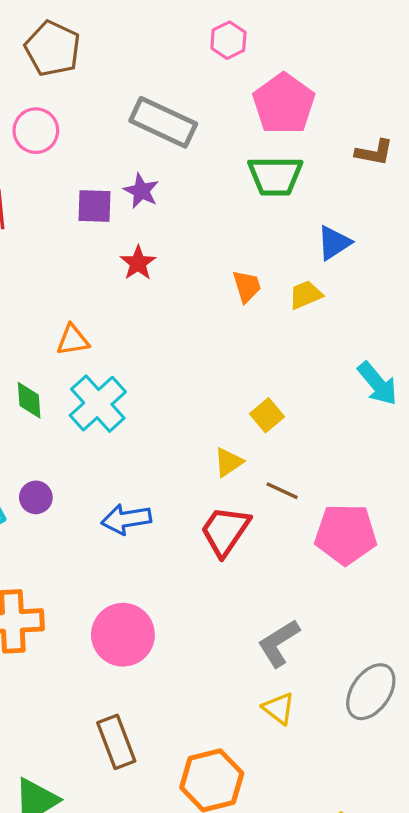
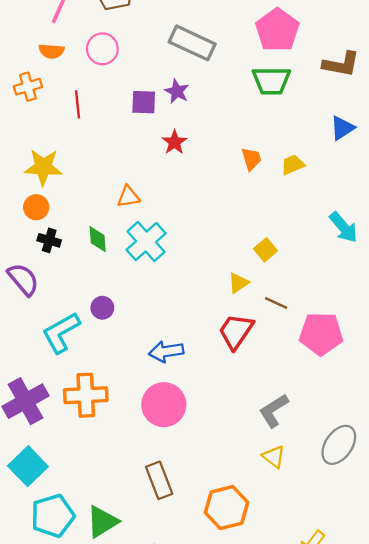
brown L-shape: (374, 152) -> (341, 64), size x1.4
blue triangle: (334, 243) -> (342, 128), moved
blue arrow: (126, 519) -> (166, 351), moved

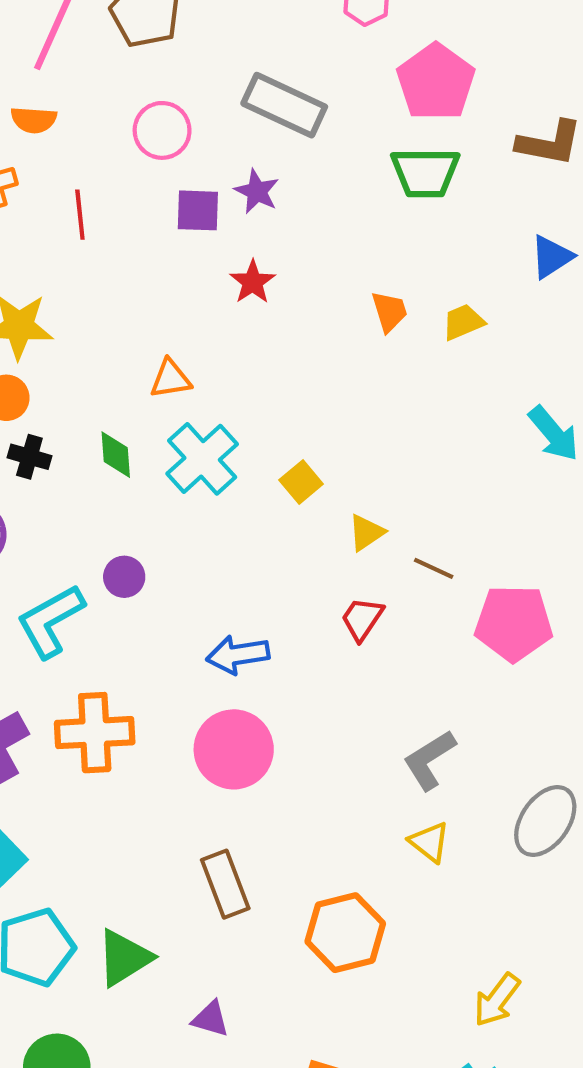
pink circle: (102, 49) -> (162, 130), moved
yellow square: (266, 250) -> (301, 482), moved
red trapezoid: (236, 331) -> (362, 619), size x0.7

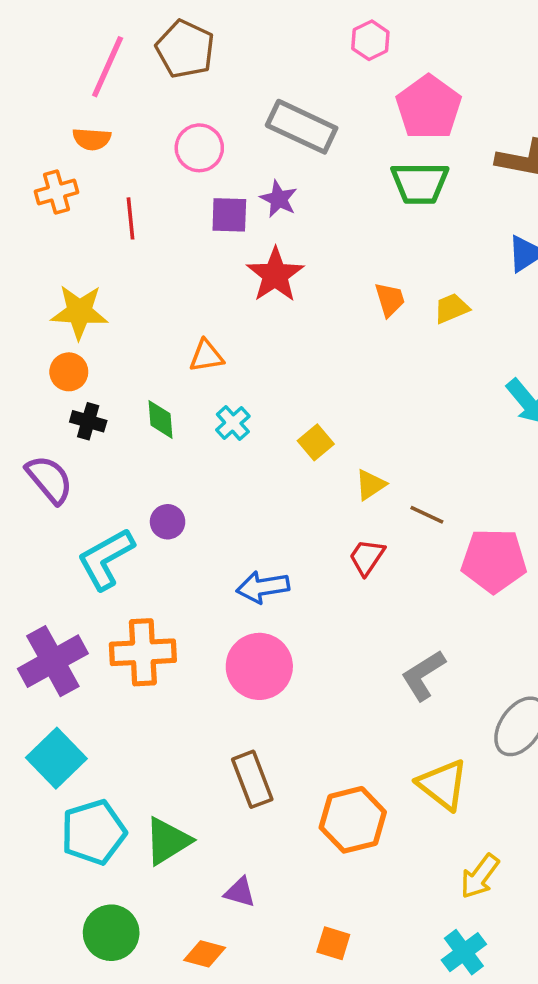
red star: (253, 282) -> (275, 275), size x1.5
cyan cross: (202, 459) -> (233, 423), size x0.6
yellow triangle: (429, 842) -> (443, 785), moved, size x1.5

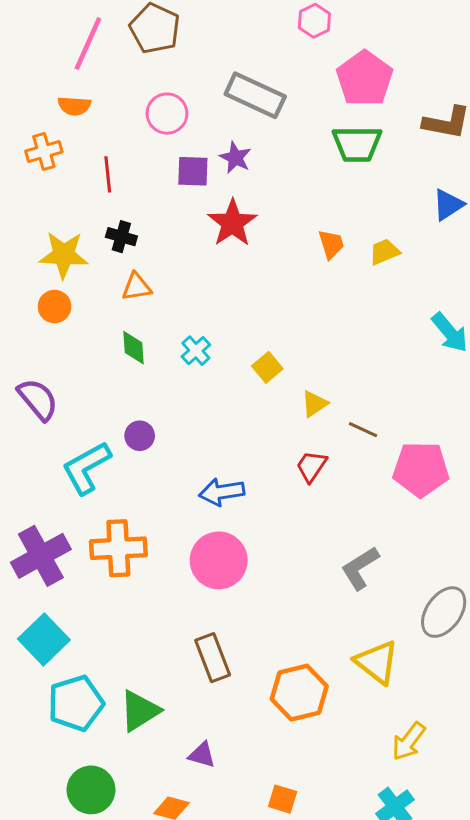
orange triangle: (206, 356) -> (137, 287), moved
black cross: (88, 421) -> (121, 237), moved

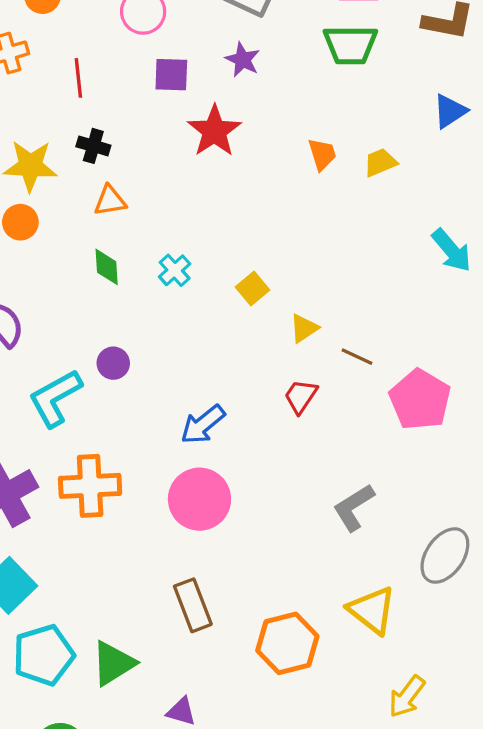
purple star: (235, 158) -> (243, 60), moved
pink pentagon: (421, 469) -> (420, 400), turned 30
blue arrow: (222, 492) -> (203, 425), turned -30

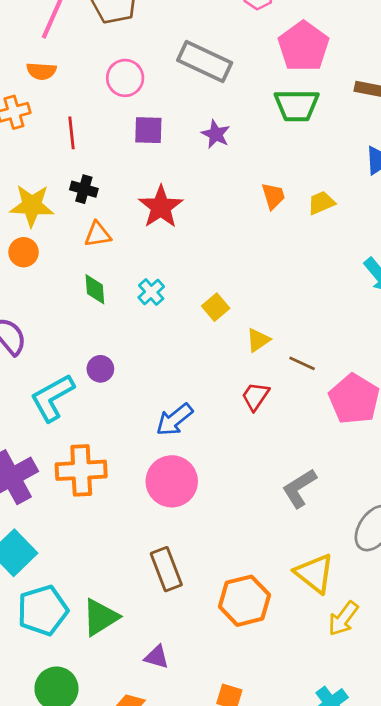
purple star: (243, 60) -> (216, 134), moved
red star: (214, 131) -> (161, 207), moved
yellow arrow: (407, 696) -> (343, 619), moved

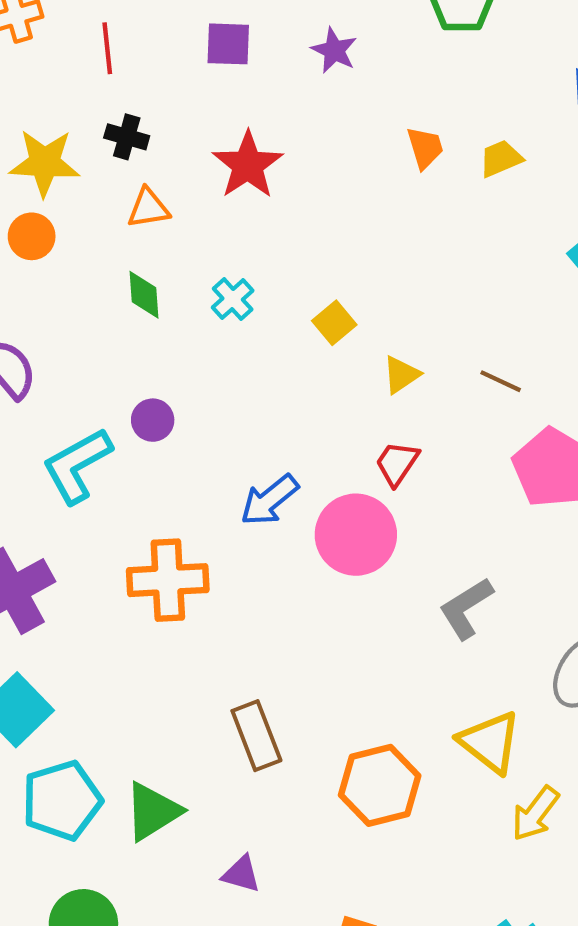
brown line: (302, 363) -> (501, 381), moved
orange cross: (81, 470) -> (168, 580), moved
pink circle: (172, 481) -> (356, 535), moved

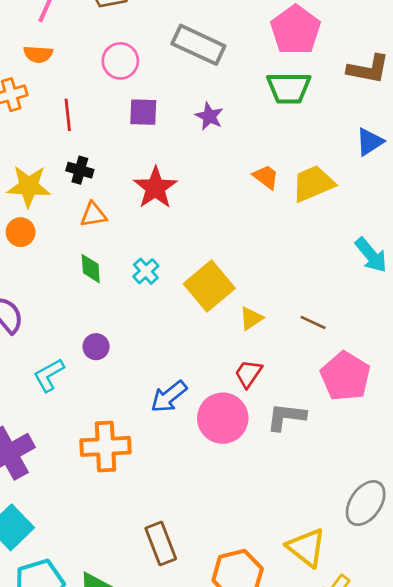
orange trapezoid: (425, 148) -> (266, 177), turned -36
yellow trapezoid: (501, 159) -> (313, 184), size x1.6
yellow square: (334, 323) -> (209, 286), size x1.8
cyan L-shape: (77, 465) -> (49, 375), size x0.7
gray L-shape: (466, 608) -> (286, 417), moved, turned 39

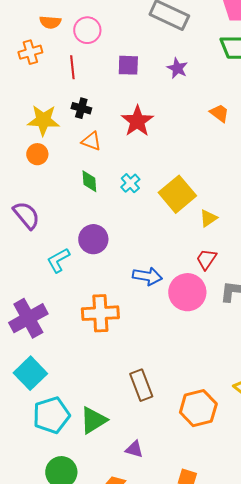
pink circle: (120, 61) -> (87, 30), moved
orange triangle: (93, 215) -> (91, 141), turned 30
purple circle: (96, 347) -> (93, 239), size x1.5
blue arrow: (169, 397) -> (147, 276), turned -132

